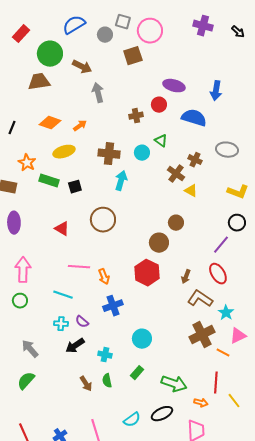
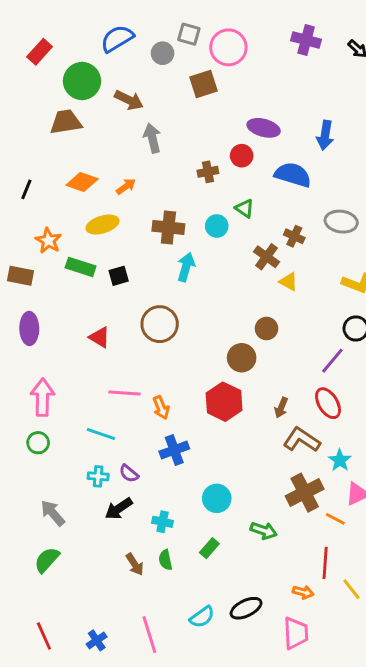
green arrow: (174, 384) -> (264, 531), moved, size x0.7

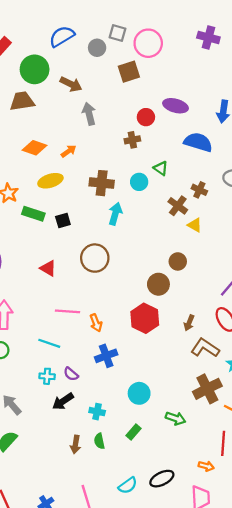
red circle: (242, 156) -> (146, 117), moved
brown arrow: (135, 564) -> (75, 444), turned 42

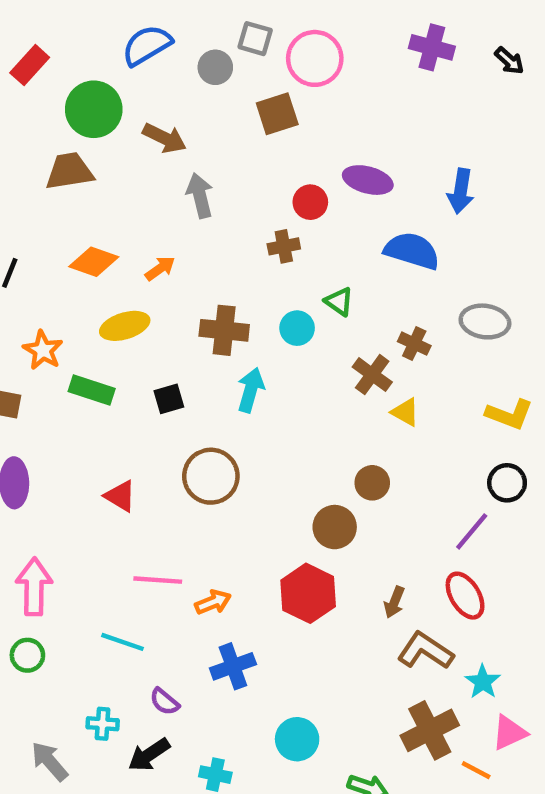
black square: (63, 221) -> (169, 399), moved
orange arrow: (96, 323) -> (213, 602), turned -90
cyan cross: (47, 376) -> (103, 724), moved

